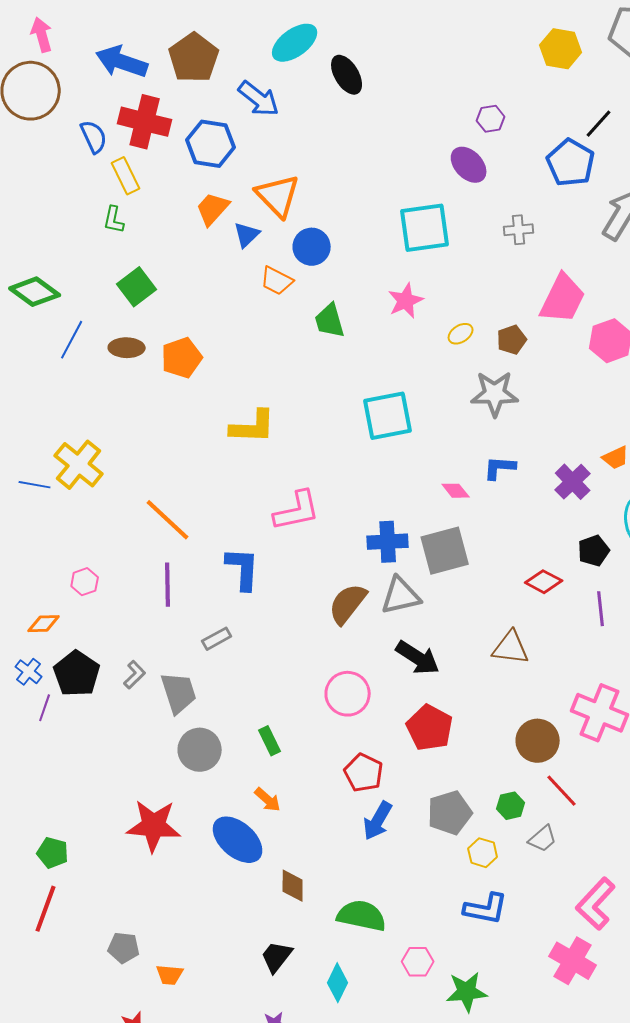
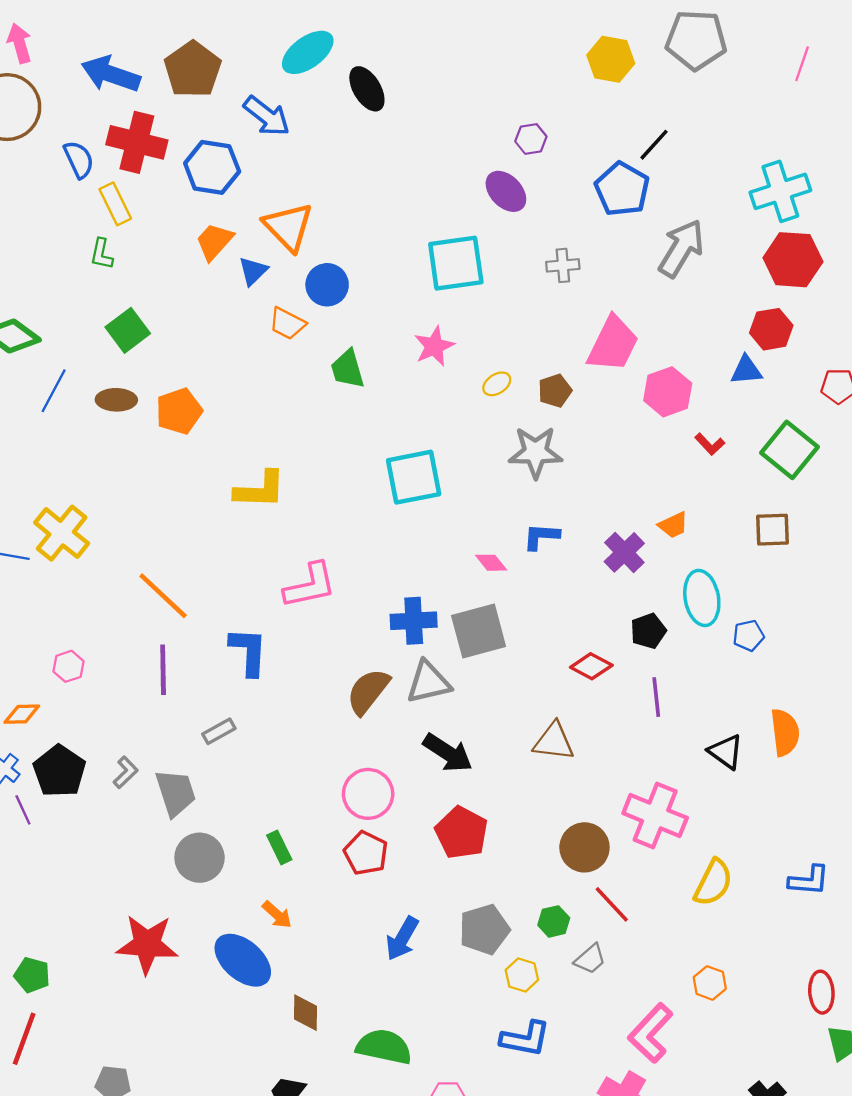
purple line: (45, 708) -> (23, 810), turned -44
red pentagon: (364, 773) -> (366, 853), moved

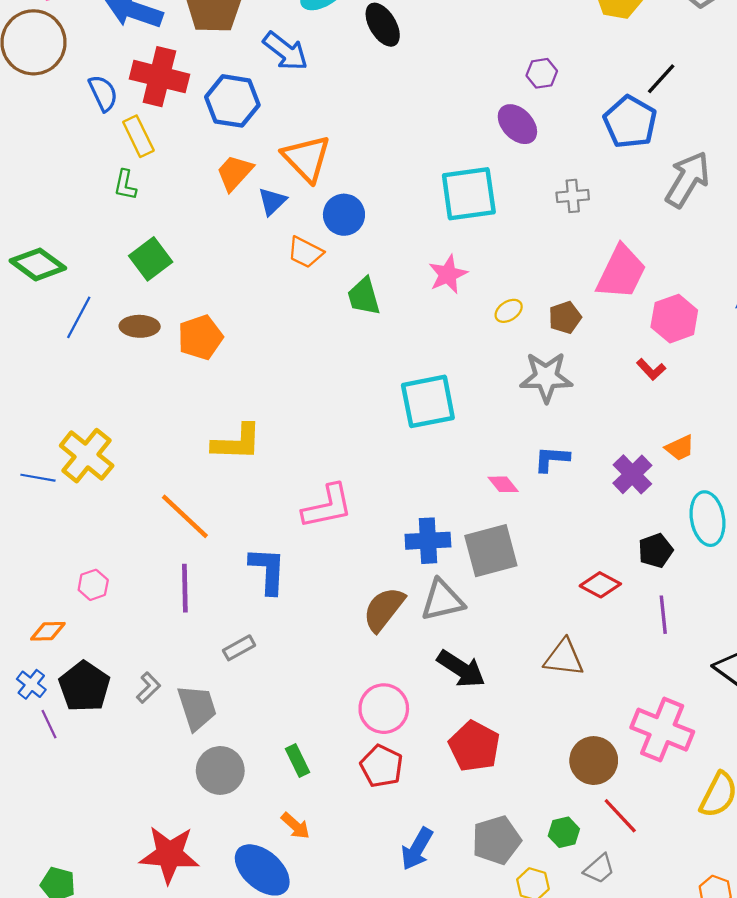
red L-shape: (710, 444) -> (651, 369), moved
yellow L-shape: (260, 490) -> (237, 442), moved

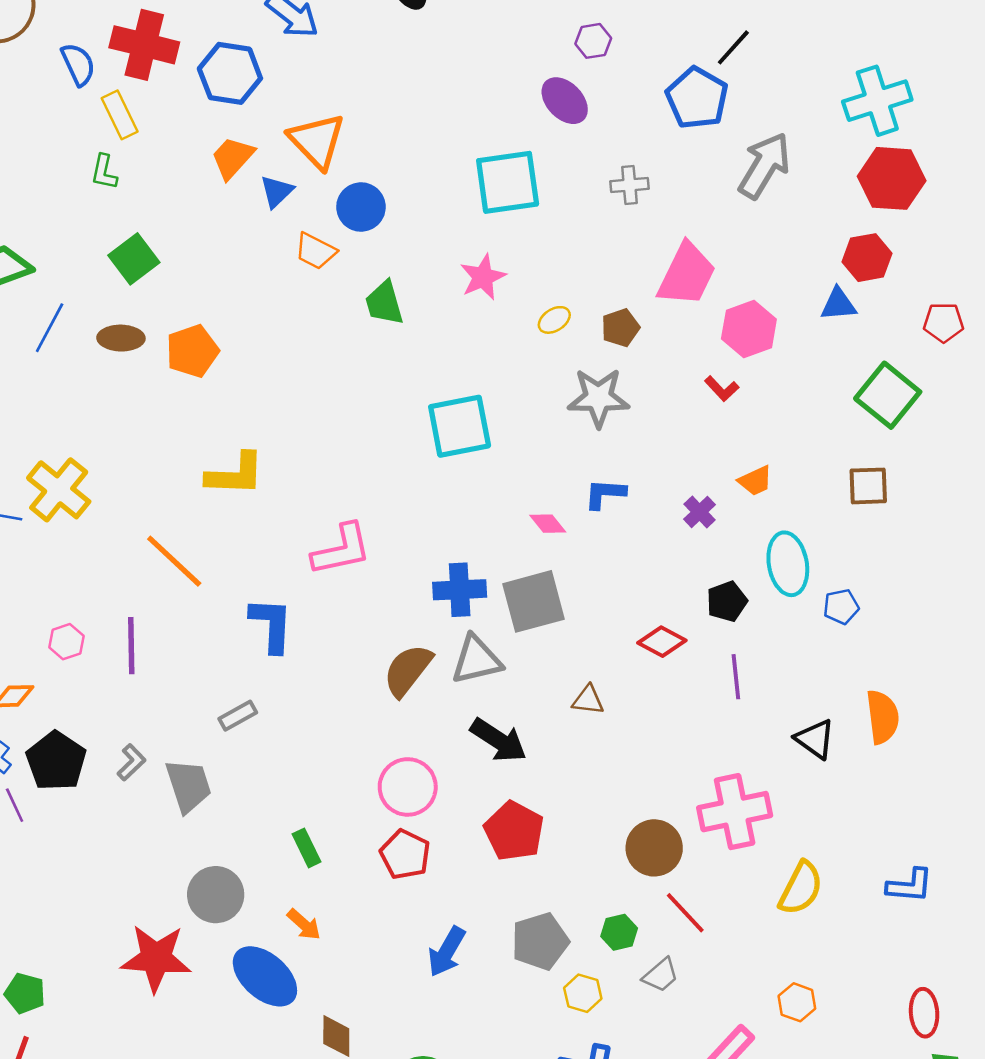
purple cross: (632, 474) -> (700, 512), size x0.7
purple line: (185, 588) -> (131, 646), moved
brown triangle: (564, 658) -> (588, 700), moved, size x0.7
pink cross: (662, 730) -> (735, 812), turned -34
gray circle: (220, 770) -> (216, 895), moved

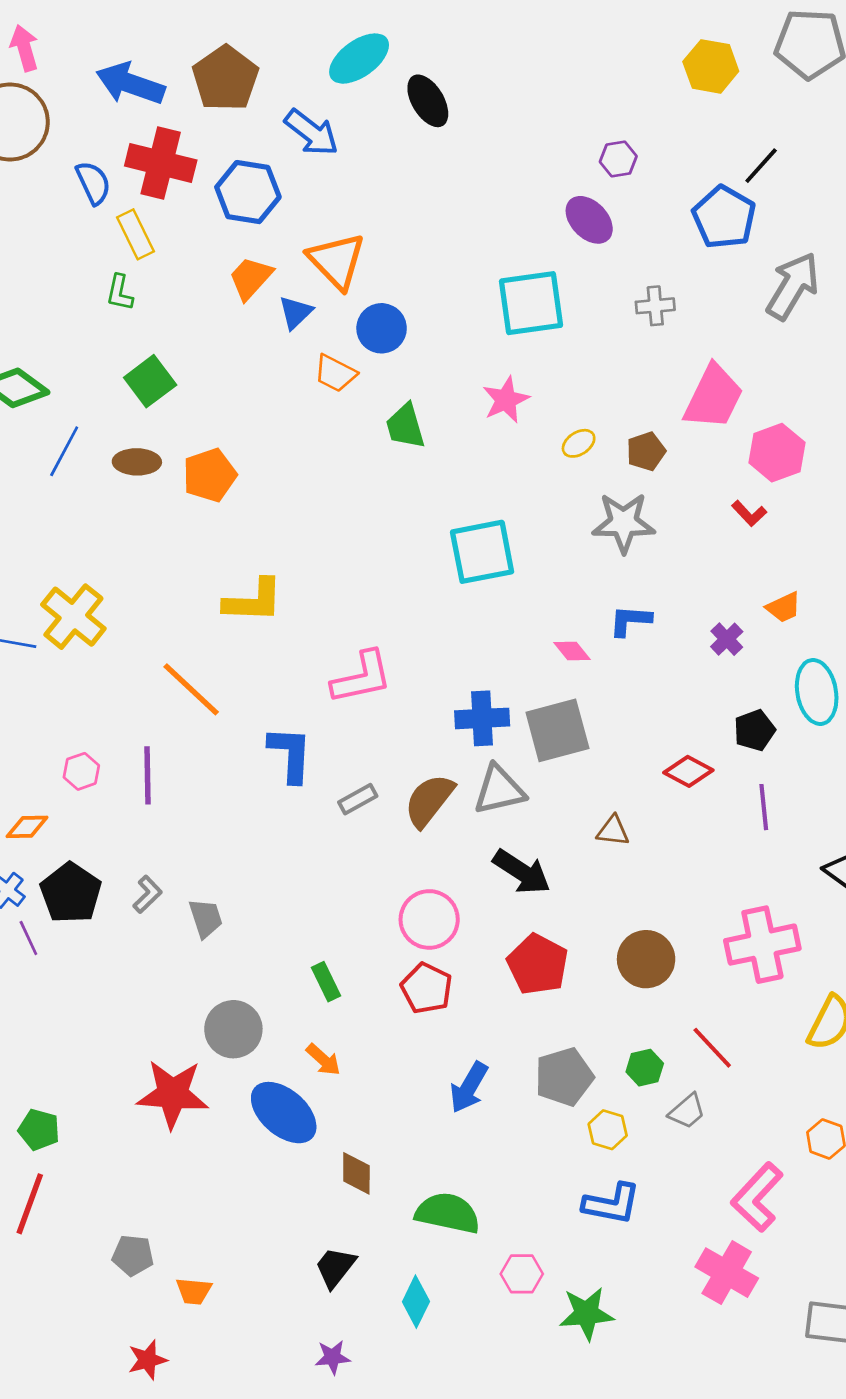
gray rectangle: (238, 716) -> (358, 799), moved
gray trapezoid: (188, 786) -> (206, 918), size x0.7
brown circle: (654, 848) -> (646, 959), moved

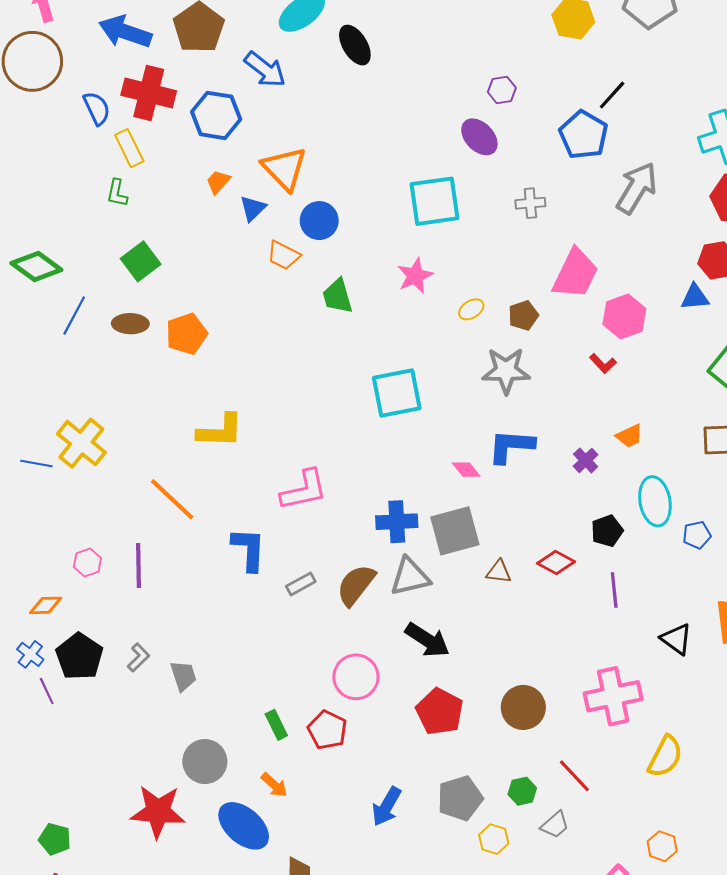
orange trapezoid: (251, 278) -> (218, 182), size x0.7
blue L-shape: (630, 621) -> (511, 446), size x1.4
brown triangle: (613, 831) -> (499, 572), moved
red pentagon: (427, 988) -> (327, 730), moved

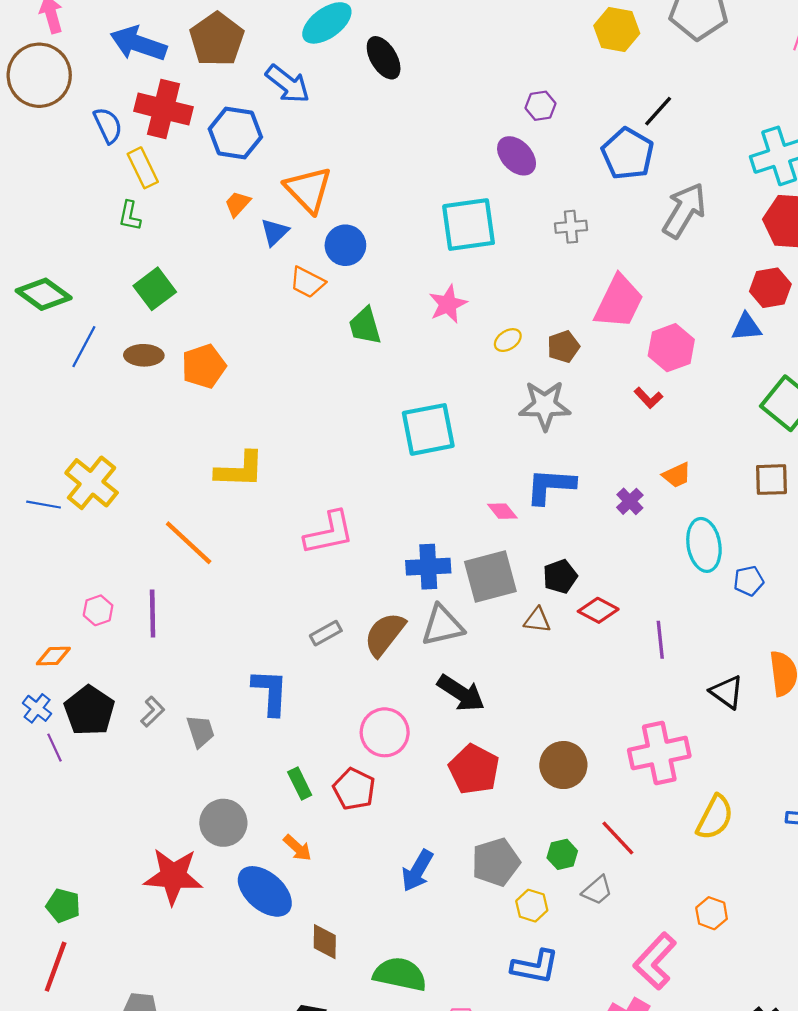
black pentagon: (607, 531) -> (560, 577), moved
blue L-shape: (249, 549) -> (270, 692), moved

